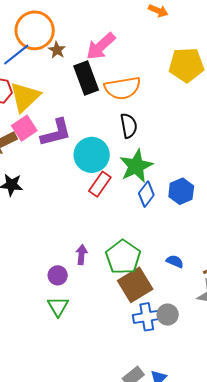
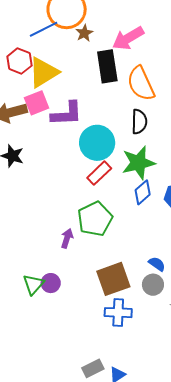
orange semicircle: (122, 88) -> (141, 84), turned 63
green pentagon: (123, 257) -> (95, 219), moved
purple circle: (58, 275) -> (51, 283), moved
gray circle: (168, 315) -> (153, 285), moved

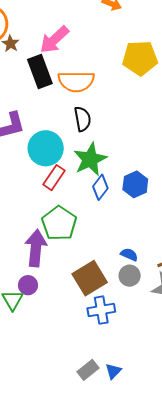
orange semicircle: (141, 84) -> (76, 81), turned -54
purple arrow: (67, 238) -> (36, 248), size x1.8
purple circle: (51, 283) -> (28, 285), moved

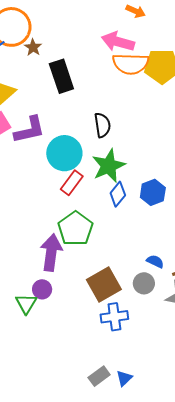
pink arrow: (54, 40) -> (118, 42), moved, turned 56
orange semicircle: (76, 81) -> (131, 64), moved
blue semicircle: (129, 255) -> (155, 261), moved

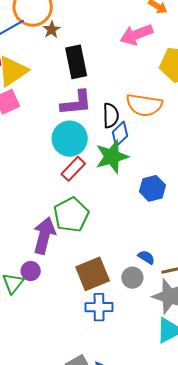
pink arrow: (118, 42) -> (136, 35), turned -44
orange semicircle: (131, 64) -> (144, 105), moved
purple L-shape: (29, 130) -> (76, 103), moved
blue diamond: (118, 194) -> (120, 134), moved

